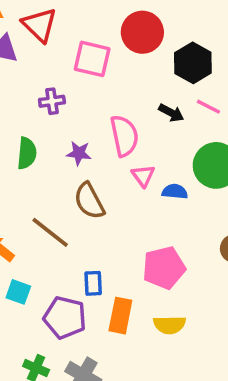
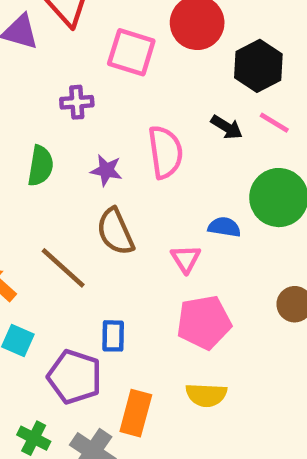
pink triangle: (143, 176) -> (186, 259), moved
orange rectangle: (120, 316) -> (136, 413), moved

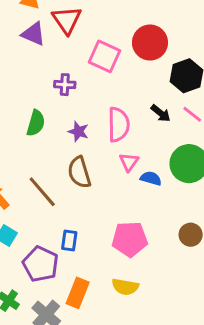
pink triangle: (186, 259) -> (129, 162), moved

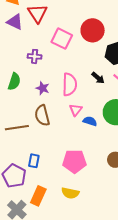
brown line: (42, 192) -> (17, 128), turned -60

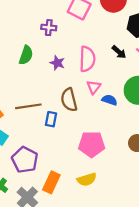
brown semicircle: (42, 115) -> (69, 100), moved
blue rectangle: (34, 161) -> (51, 119), moved
yellow semicircle: (70, 193) -> (87, 179), turned -30

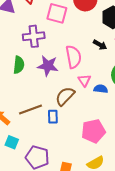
purple cross: (49, 28) -> (34, 36), size x1.5
purple star: (57, 63) -> (48, 66), size x1.5
brown semicircle: (69, 100) -> (65, 96), turned 70

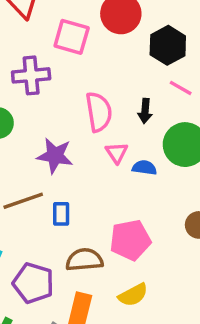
black arrow: (100, 45) -> (145, 111), moved, turned 64
purple star: (48, 66) -> (55, 156), moved
brown semicircle: (65, 96) -> (84, 260), moved, turned 40

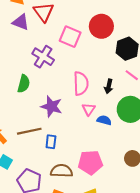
purple cross: (31, 75) -> (43, 57), turned 30

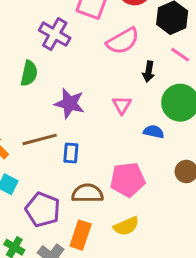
pink semicircle: (81, 83) -> (123, 41), moved, turned 65
blue semicircle: (104, 120) -> (154, 132), moved

